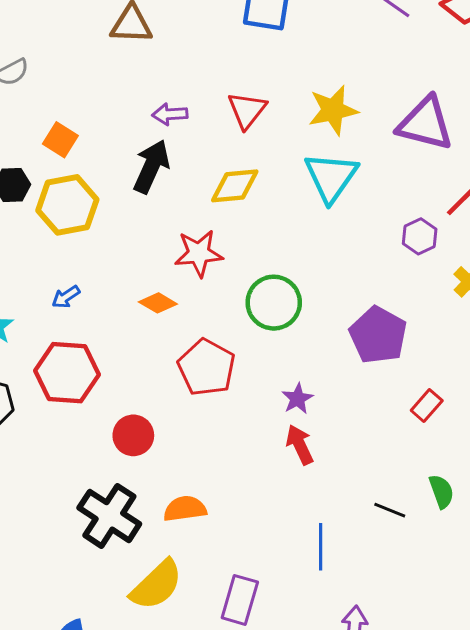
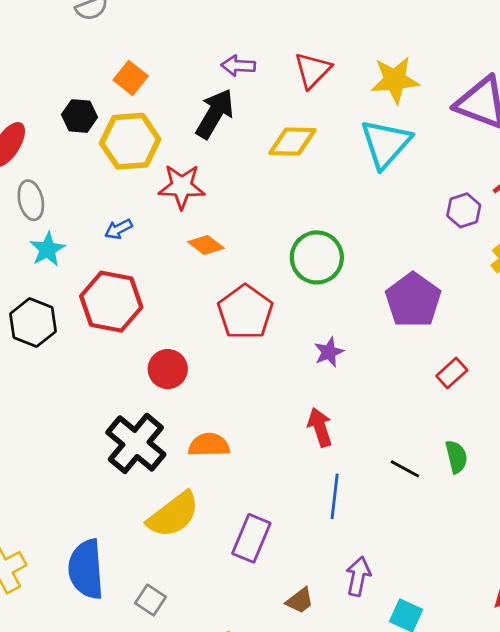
red star: (199, 253) -> (182, 187), moved
red arrow: (300, 445) -> (320, 427), moved

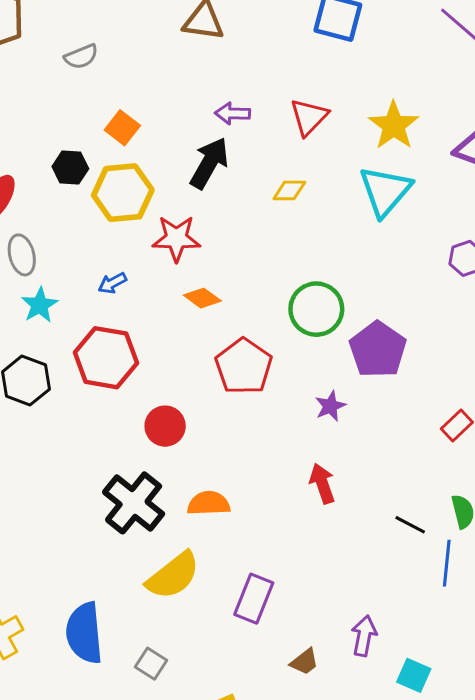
yellow star: (395, 80) -> (394, 125), turned -30
yellow diamond: (292, 142) -> (289, 190), size x0.7
purple pentagon: (413, 300) -> (378, 350), moved
blue line: (335, 496) -> (447, 563), moved

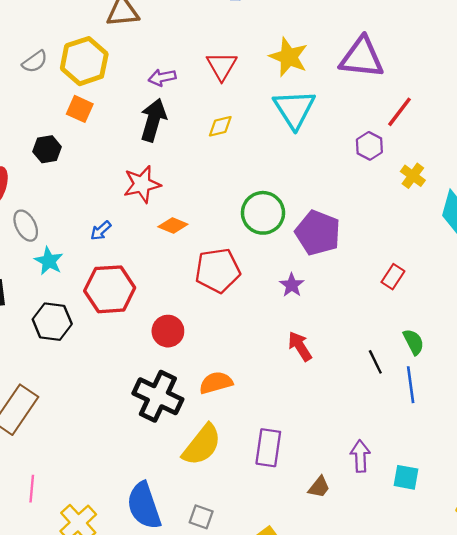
yellow hexagon: (123, 193) -> (84, 61), moved
red pentagon: (244, 366) -> (218, 270), turned -30
black line: (410, 525) -> (375, 362), turned 50

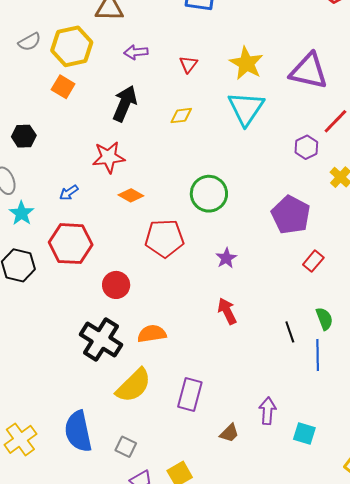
red triangle: (222, 66) -> (188, 64), size x0.7
purple arrow: (162, 77) -> (136, 52), moved
black hexagon: (47, 149) -> (24, 136), moved
purple pentagon: (318, 233) -> (291, 215), moved

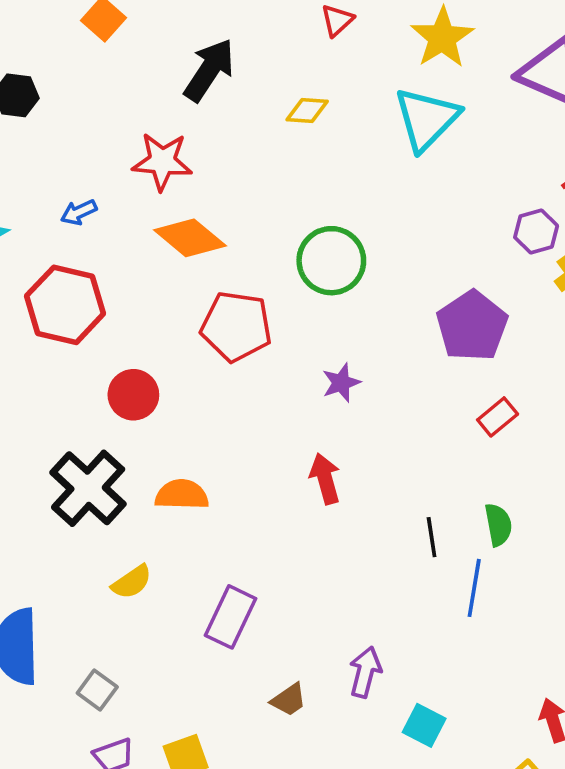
purple hexagon: (306, 147) -> (536, 232), moved
orange diamond: (131, 195) -> (190, 238), size x1.5
yellow semicircle: (134, 385) -> (132, 582), size x0.6

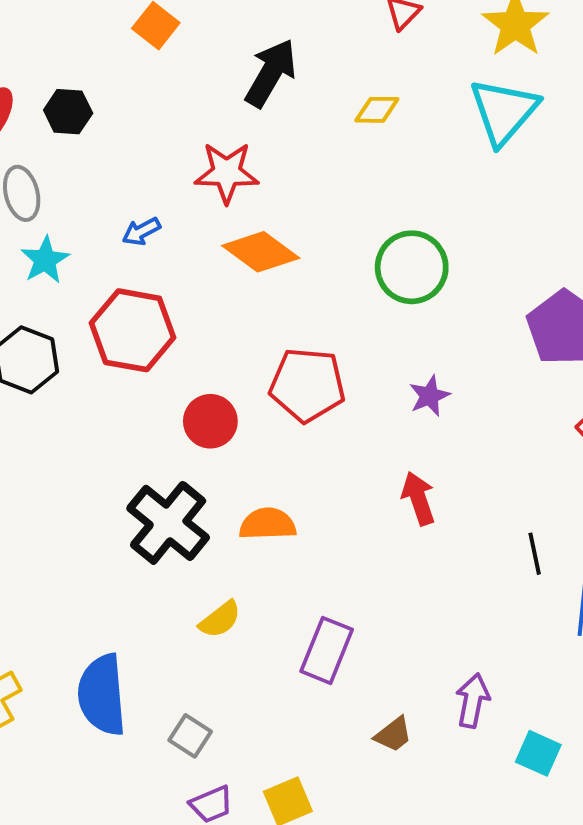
red pentagon: (236, 326) -> (307, 385), moved

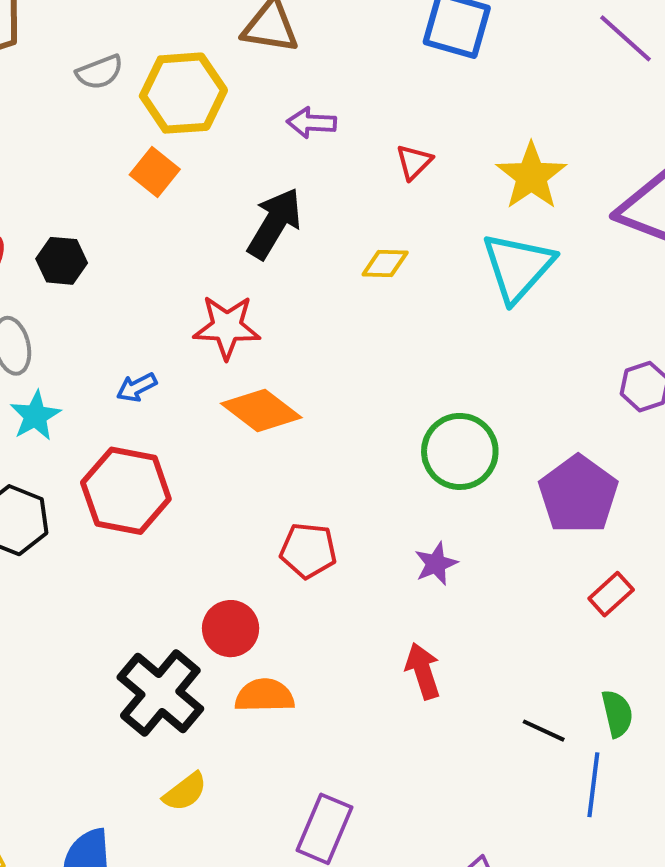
green circle: (412, 267) -> (460, 451), moved
red pentagon: (307, 385) -> (308, 551), size x0.7
red circle: (210, 421) -> (231, 629), moved
black line: (535, 554) -> (544, 731), turned -54
yellow semicircle: (220, 619) -> (185, 792), moved

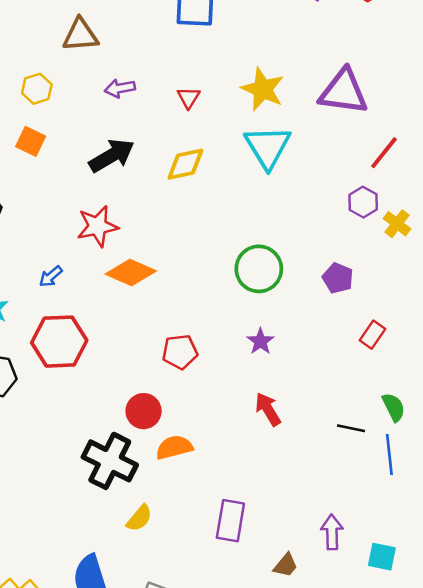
yellow hexagon: (183, 93) -> (37, 89), size x0.6
black arrow: (274, 223) -> (112, 156), turned 42
yellow diamond: (385, 263) -> (185, 164), size x1.4
purple pentagon: (578, 494) -> (338, 278), size x0.6

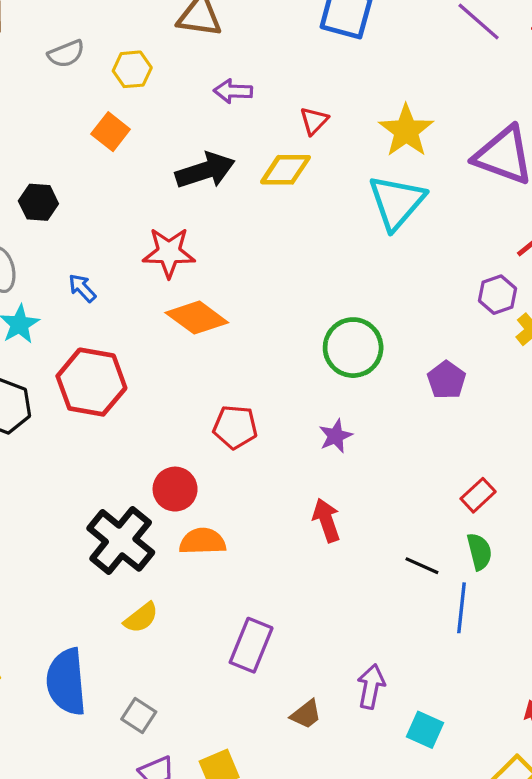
yellow diamond: (185, 164) -> (285, 170), moved
blue arrow: (51, 276) -> (82, 288), moved, turned 75
red rectangle: (373, 335) -> (478, 495), moved

